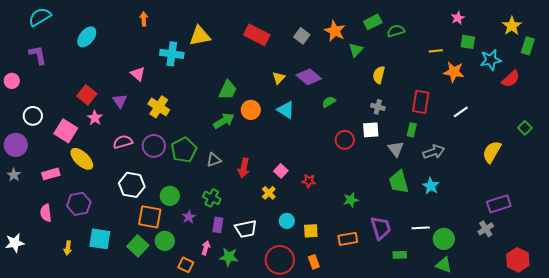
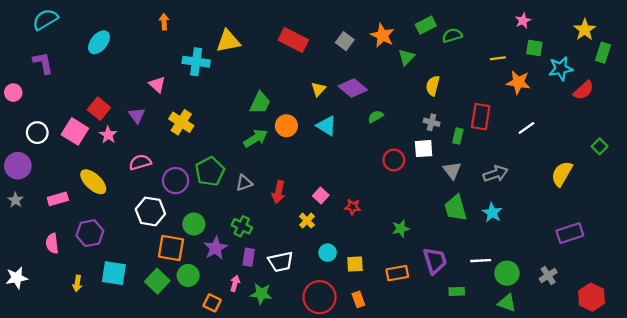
green rectangle: (412, 130) -> (458, 136), moved
pink square: (66, 131) -> (75, 131), moved
purple circle: (154, 146) -> (176, 181), moved
purple star: (189, 217) -> (216, 248), size x1.5
gray cross: (486, 229) -> (548, 275), moved

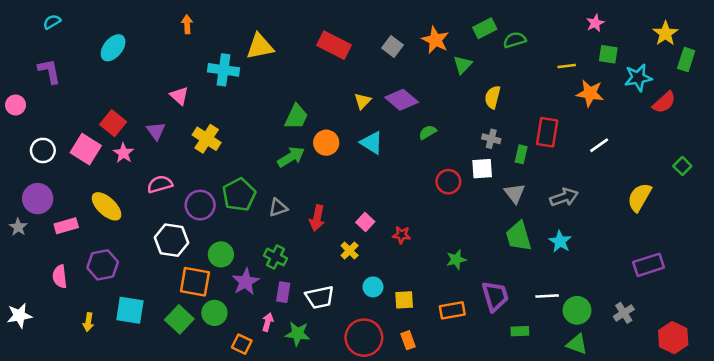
cyan semicircle: (45, 19) -> (52, 22), size x0.6
purple circle: (18, 166) -> (38, 199), moved

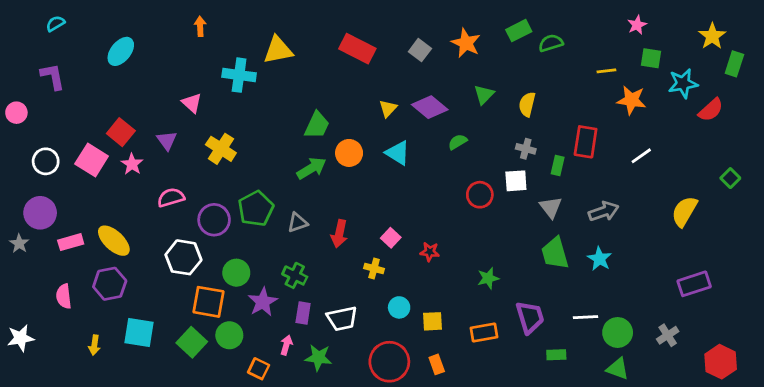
green triangle: (463, 65) -> (484, 95), moved
yellow ellipse: (107, 206) -> (114, 241), moved
yellow cross: (350, 251) -> (374, 268), turned -30

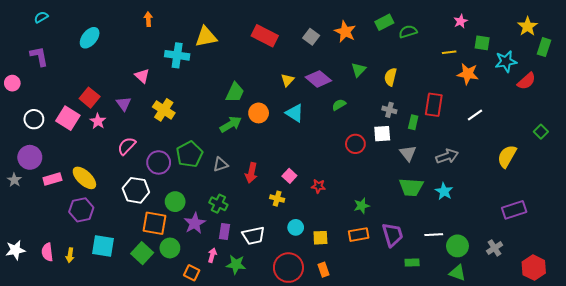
pink star: (637, 25) -> (461, 21), moved
pink semicircle: (171, 198) -> (127, 146), turned -30
green trapezoid: (555, 253) -> (411, 187), turned -70
pink semicircle: (64, 296) -> (47, 252), moved
orange rectangle: (484, 332) -> (359, 235), moved

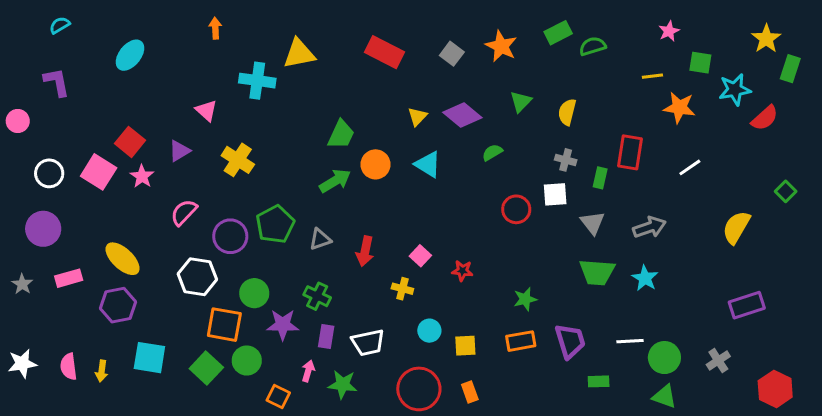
purple triangle: (124, 104) -> (179, 151), turned 35
pink rectangle: (52, 179) -> (69, 278), moved
gray star: (14, 180) -> (22, 284), moved
purple star: (195, 223) -> (283, 325), turned 30

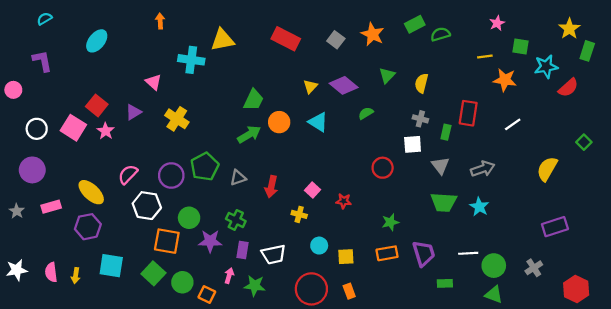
red circle: (516, 209) -> (383, 168), moved
pink semicircle: (184, 212) -> (128, 174), moved
green circle: (247, 361) -> (182, 282), moved

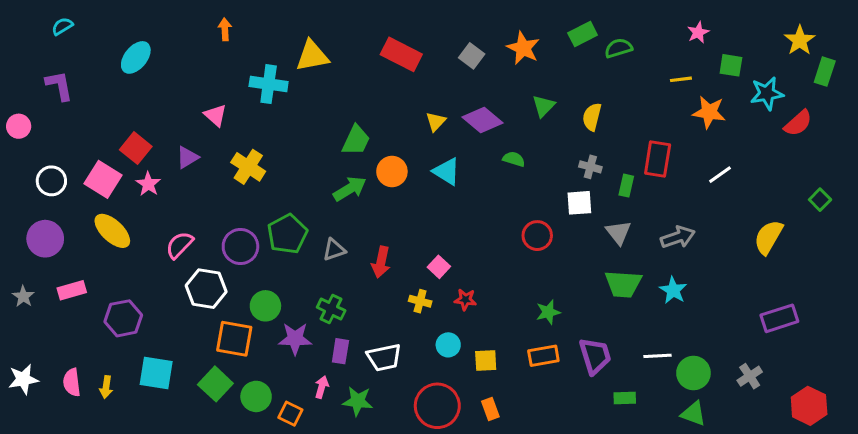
green semicircle: (366, 113) -> (514, 159), turned 48
yellow ellipse: (91, 192) -> (112, 231), moved
red star: (344, 201) -> (465, 300), moved

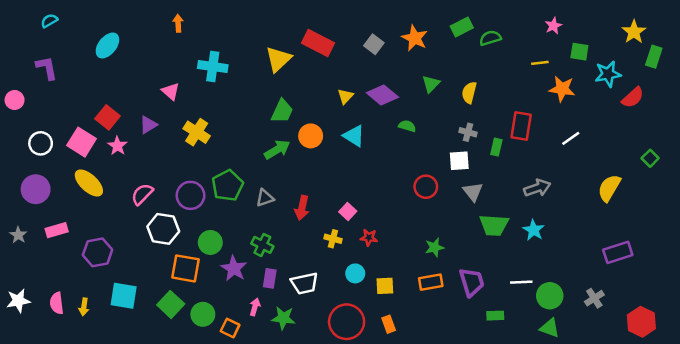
yellow triangle: (312, 56) -> (278, 59), moved, turned -32
gray triangle: (618, 232) -> (473, 192), moved
purple star: (295, 339) -> (234, 268), turned 30

